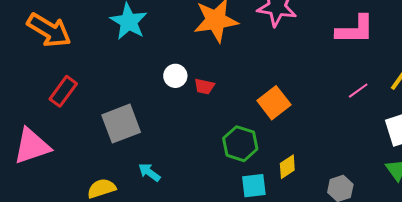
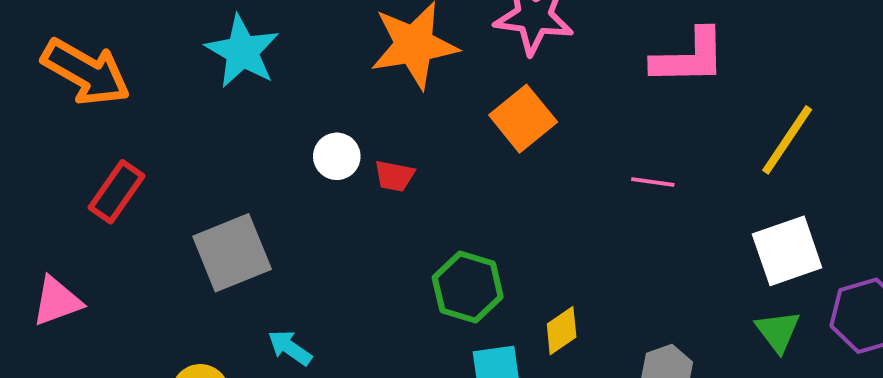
pink line: (358, 91) -> (653, 182), moved, turned 45
orange square: (274, 103) -> (523, 119), moved
pink triangle: (32, 146) -> (57, 301), size x0.7

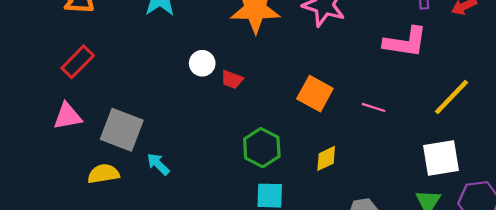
orange square: (523, 119) -> (315, 94), moved, turned -32
gray square: (232, 253) -> (122, 130), moved, turned 33
pink triangle: (57, 301) -> (67, 116), moved
yellow diamond: (562, 331) -> (326, 158), moved

